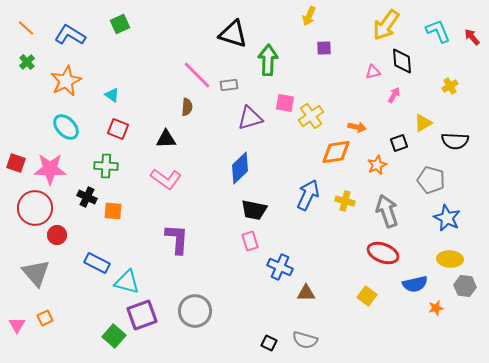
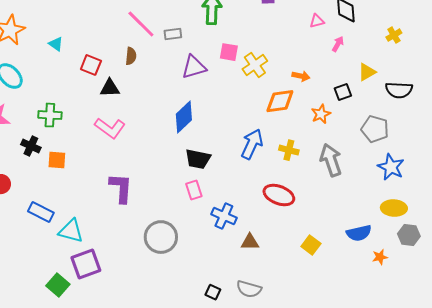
red square: (118, 129) -> (91, 65), moved
red ellipse: (383, 253) -> (279, 195), moved
gray circle: (195, 311) -> (161, 237), moved

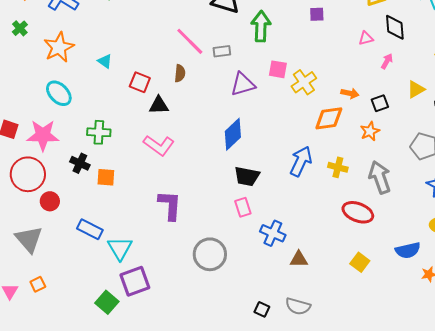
black square: (343, 92) -> (380, 103), moved
red ellipse: (279, 195) -> (358, 212), moved
cyan triangle: (71, 231) -> (120, 248), turned 44

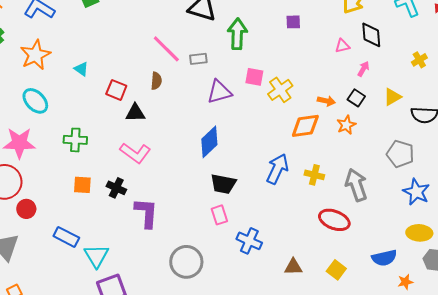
black square: (380, 103) -> (356, 98), moved, turned -36
orange star: (370, 131) -> (346, 125), moved
black cross: (80, 163) -> (116, 188), moved
brown triangle: (299, 259) -> (293, 267), moved

